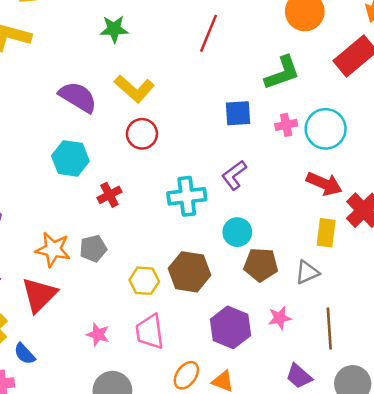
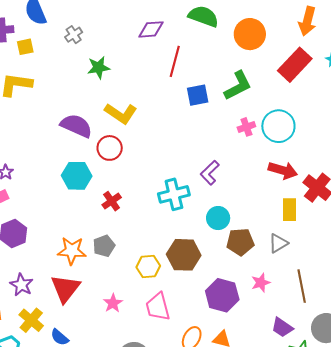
blue square: (238, 113) -> (198, 95), moved
red circle: (142, 134) -> (110, 148), moved
pink star: (98, 334) -> (113, 303), moved, turned 30

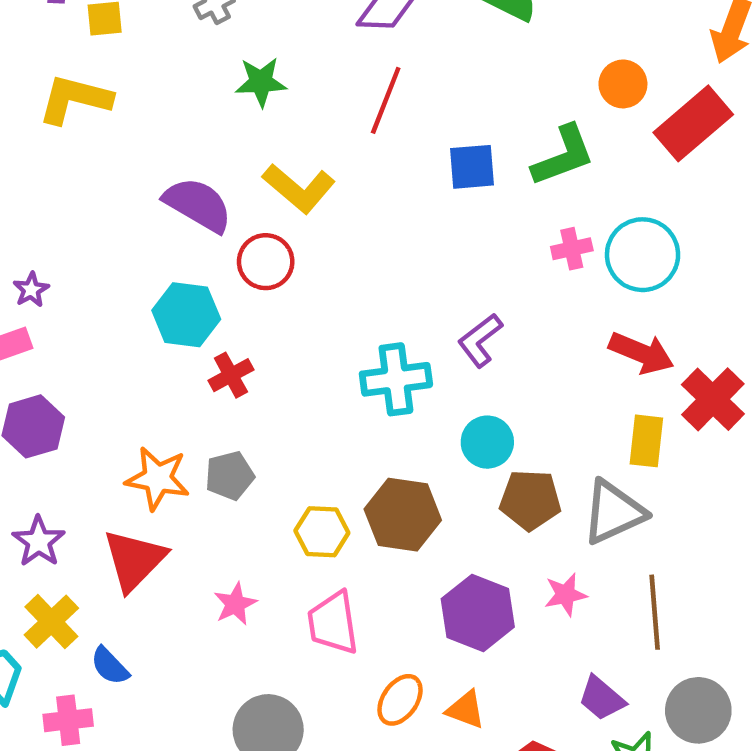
orange circle: (250, 34) -> (623, 84), moved, size x0.7
red line: (175, 61) -> (386, 100), moved
red cross: (112, 201) -> (231, 375), moved
gray triangle: (278, 243) -> (613, 512), size x1.5

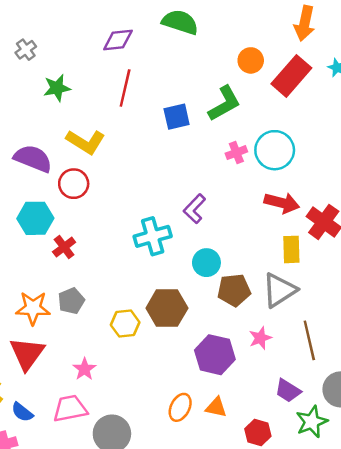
pink trapezoid: (333, 623) -> (70, 409), moved, turned 96

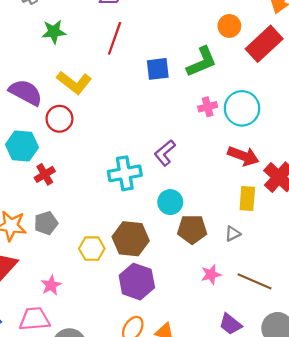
gray triangle: (279, 290) -> (233, 234), size x0.5
brown line: (309, 340) -> (255, 281), turned -60
purple hexagon: (215, 355) -> (137, 282), moved

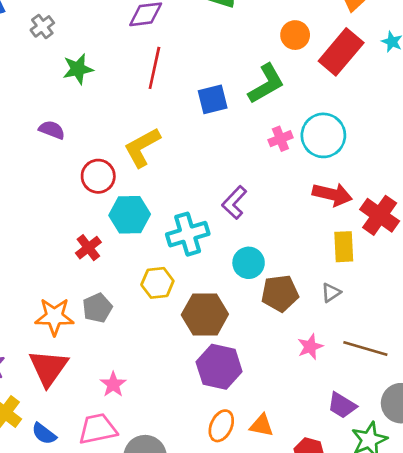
yellow L-shape: (74, 83) -> (142, 147), moved, turned 120
purple semicircle: (26, 92) -> (52, 130), moved, size x0.6
cyan hexagon: (22, 146) -> (130, 215), moved
yellow hexagon: (92, 249) -> (157, 283), moved

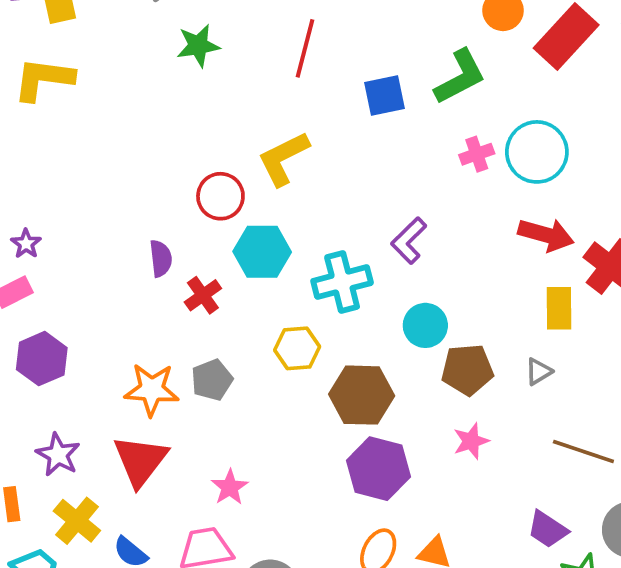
purple semicircle: (52, 130) -> (161, 258), moved, turned 60
pink star: (310, 347) -> (471, 441), moved

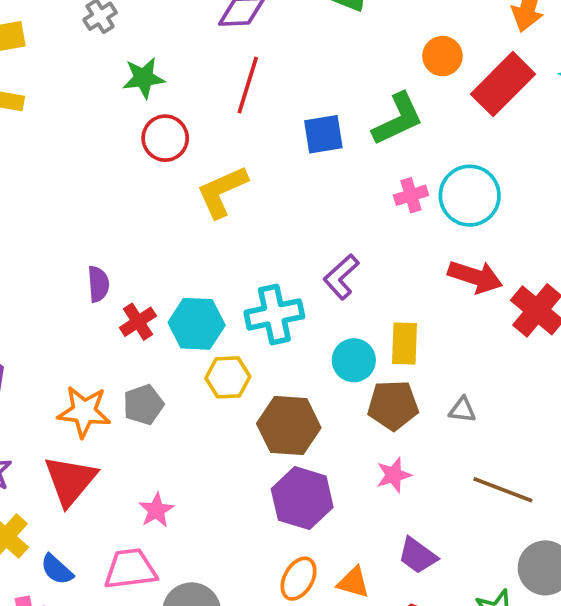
red circle: (220, 196) -> (165, 138), moved
cyan hexagon: (262, 252) -> (197, 324), moved
yellow rectangle: (559, 308) -> (405, 344), moved
gray triangle: (539, 372) -> (462, 410), turned 36
purple trapezoid: (548, 529) -> (418, 556), moved

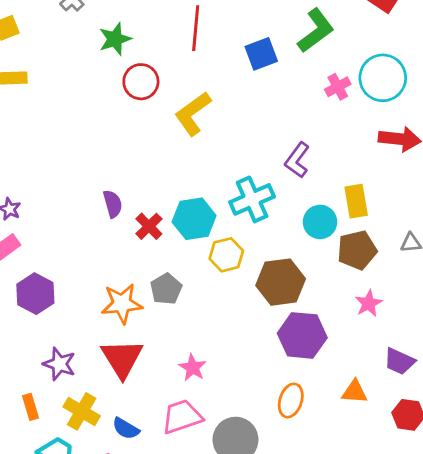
orange ellipse: (299, 579) -> (291, 400), moved

